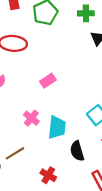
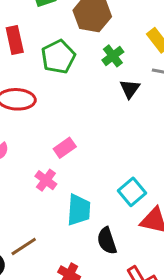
green cross: (86, 13) -> (113, 56), turned -35
pink cross: (31, 118) -> (46, 180), moved

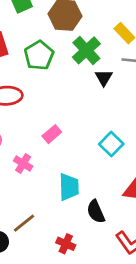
green cross: (113, 56) -> (86, 50), size x1.5
pink cross: (46, 180) -> (23, 164), moved
cyan square: (132, 192) -> (111, 144), moved

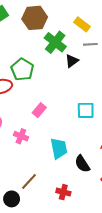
green pentagon: (39, 55) -> (22, 69), moved
black triangle: (104, 78) -> (72, 61), turned 32
cyan square: (111, 144) -> (86, 110), turned -36

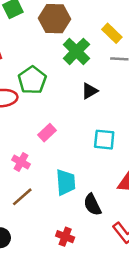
black triangle: (72, 61) -> (89, 91), moved
brown line: (29, 181) -> (22, 197), moved

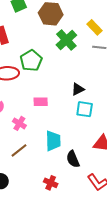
black triangle: (89, 91) -> (78, 89), moved
pink rectangle: (47, 133) -> (41, 102), turned 40

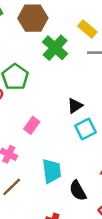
pink rectangle: (41, 102) -> (32, 125), turned -48
cyan square: (85, 109) -> (86, 129), turned -30

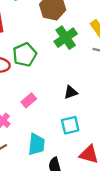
cyan square: (86, 129) -> (70, 125), moved

